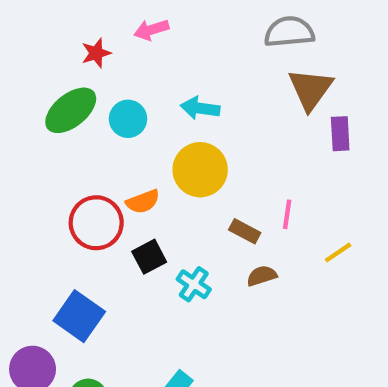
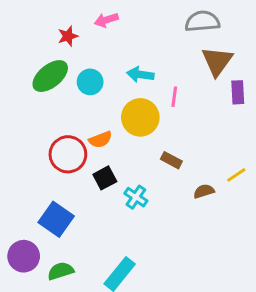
pink line: (287, 214) -> (174, 97), moved
brown semicircle: (262, 276) -> (204, 191), moved

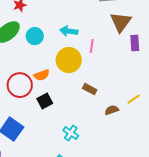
cyan cross: (136, 197) -> (71, 133), moved

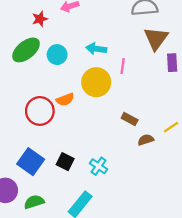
brown rectangle: (90, 89) -> (130, 119), moved
black square: (45, 101) -> (65, 162), moved, turned -35

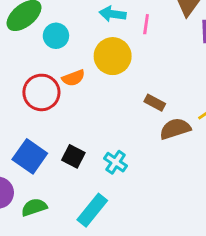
cyan circle: (57, 55) -> (56, 36), moved
pink line: (123, 66) -> (146, 24), moved
brown semicircle: (146, 140) -> (175, 129), size x1.5

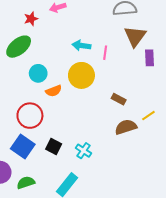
cyan circle: (56, 36) -> (38, 73), moved
red circle: (41, 92) -> (30, 116), moved
brown rectangle: (155, 103) -> (119, 99), moved

